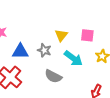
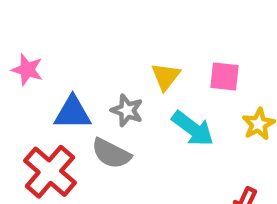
gray semicircle: (53, 76) -> (111, 154), moved

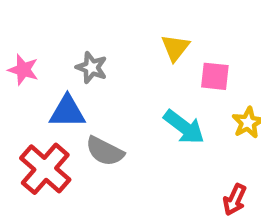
yellow triangle: (166, 76) -> (175, 48), moved
gray star: (127, 110) -> (92, 68), moved

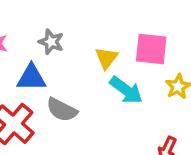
yellow triangle: (175, 48) -> (106, 58), moved
pink square: (215, 76) -> (151, 49), size x1.4

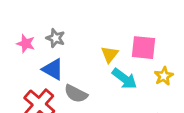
gray star: (51, 42) -> (56, 38), moved
blue triangle: (31, 78) -> (53, 69), turned 30

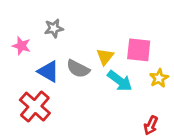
gray star: (56, 38) -> (54, 28), moved, turned -30
gray semicircle: (76, 94) -> (78, 69), moved

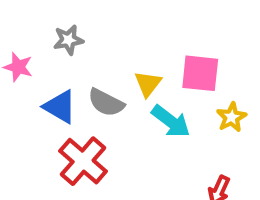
red cross: (35, 107) -> (83, 161), moved

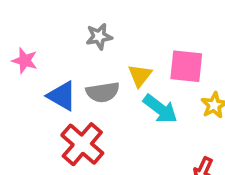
gray star: (68, 40) -> (99, 36), moved
gray semicircle: (106, 103) -> (103, 92), turned -36

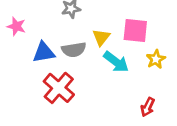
blue triangle: (62, 96) -> (44, 52), turned -40

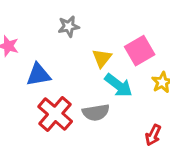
pink square: (135, 30) -> (140, 51), turned -36
gray semicircle: (74, 50) -> (96, 112), moved

